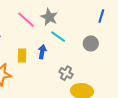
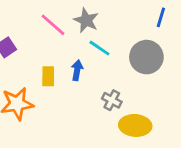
gray circle: (91, 43) -> (146, 57), size x1.5

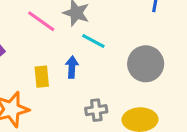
gray circle: (146, 57) -> (146, 64), moved
gray cross: (112, 100) -> (96, 110), moved, turned -30

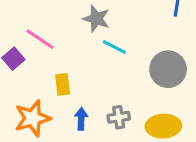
pink line: (41, 21) -> (40, 39), moved
blue arrow: (72, 67) -> (81, 119), moved

